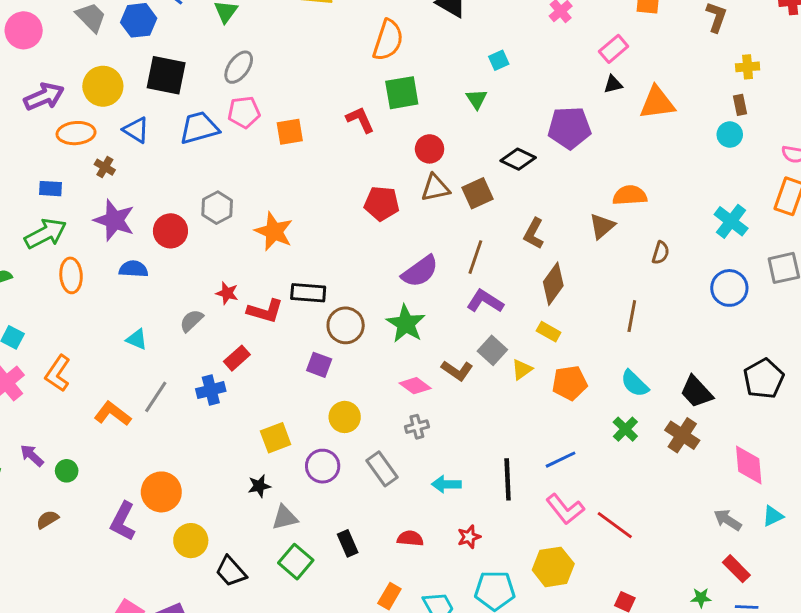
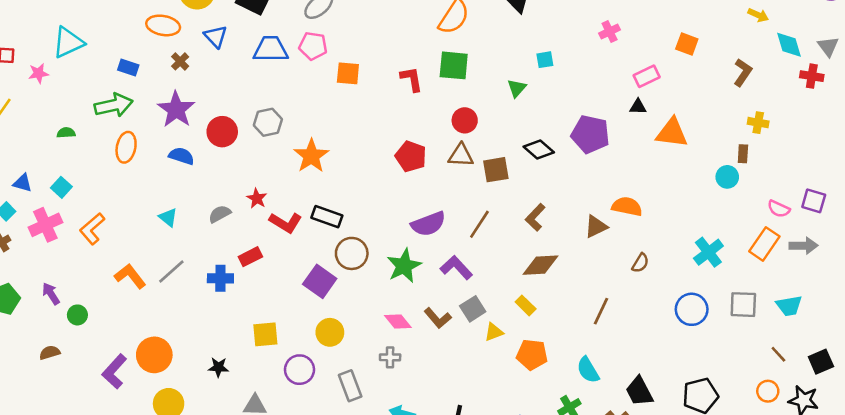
brown diamond: (553, 284) -> (540, 265), turned 36
purple L-shape: (485, 301) -> (456, 268), moved
purple square: (319, 365) -> (320, 281), size x1.4
black star: (259, 486) -> (218, 367), moved

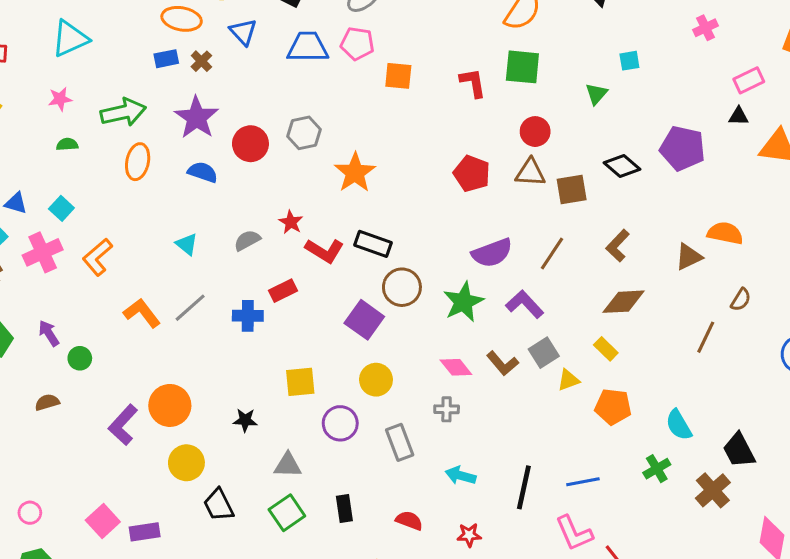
blue rectangle: (128, 68) -> (166, 59), moved, turned -30
pink star: (39, 73) -> (60, 99), moved
brown line: (601, 311) -> (706, 337), moved

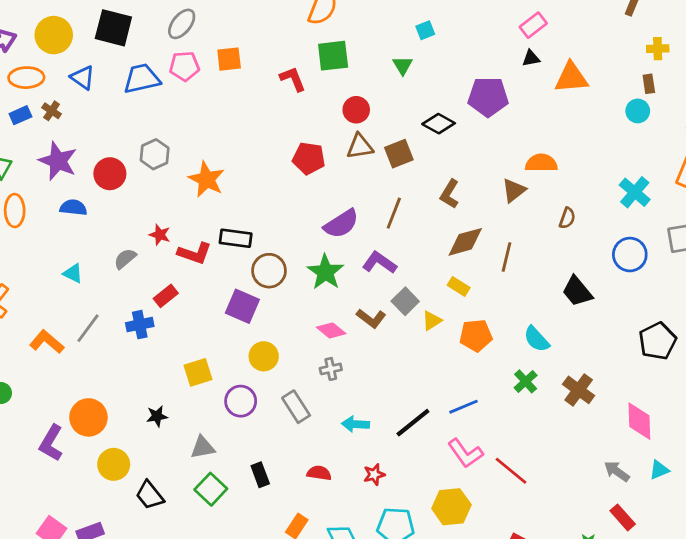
orange square: (398, 76) -> (229, 59), moved
brown line: (706, 337) -> (507, 257), moved
black trapezoid: (739, 450) -> (577, 291), moved
black line: (524, 487) -> (413, 423), turned 51

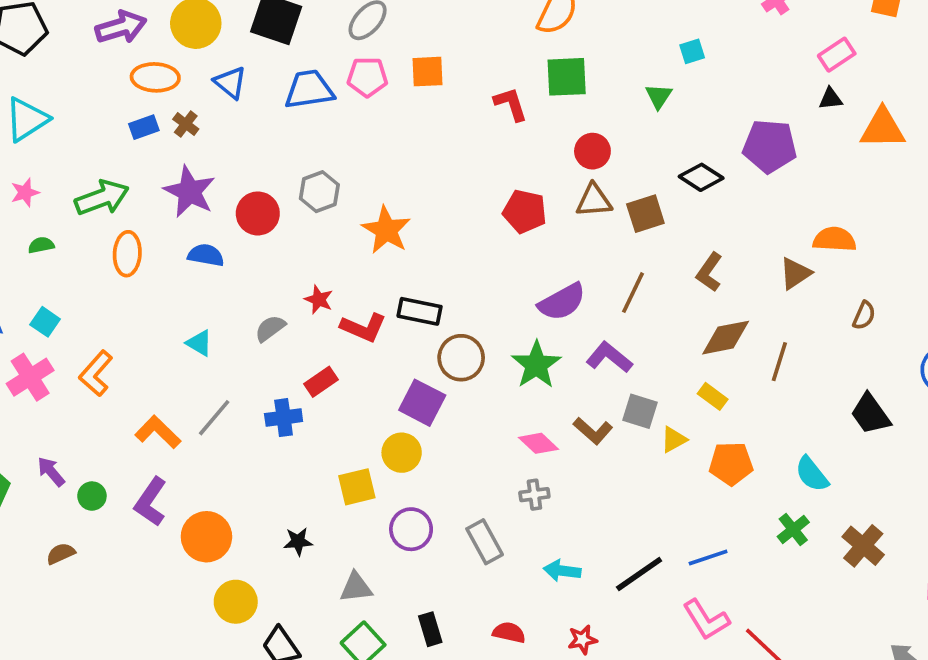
gray square: (405, 301) -> (640, 411), turned -32
yellow circle: (264, 356) -> (402, 453), moved
purple L-shape: (51, 443) -> (151, 502), moved

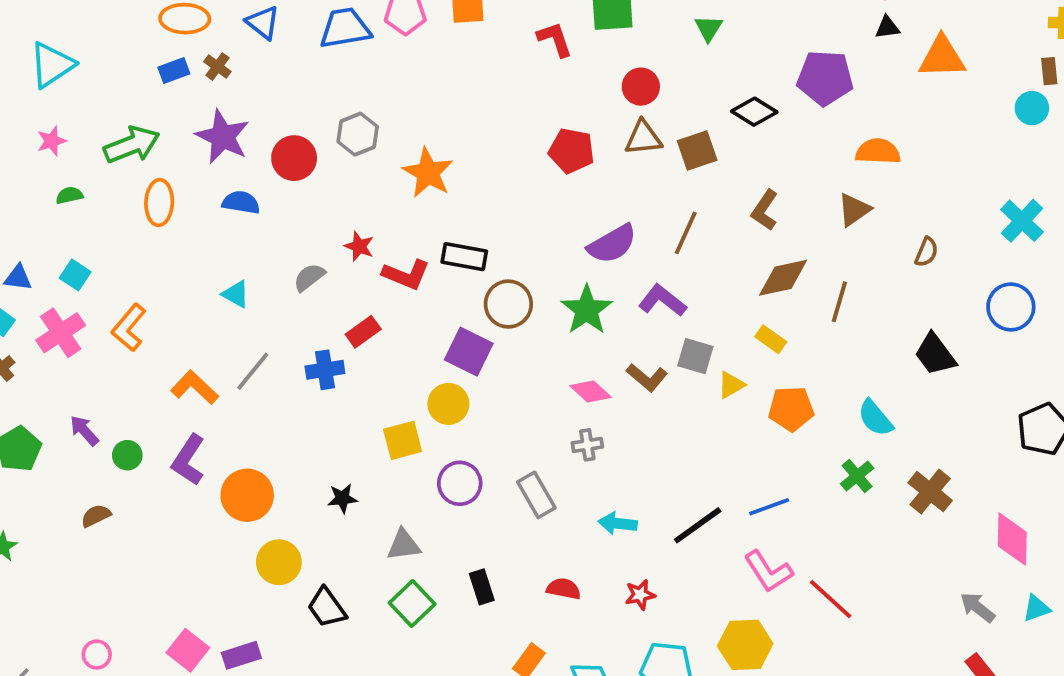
orange semicircle: (834, 239) -> (878, 151), moved

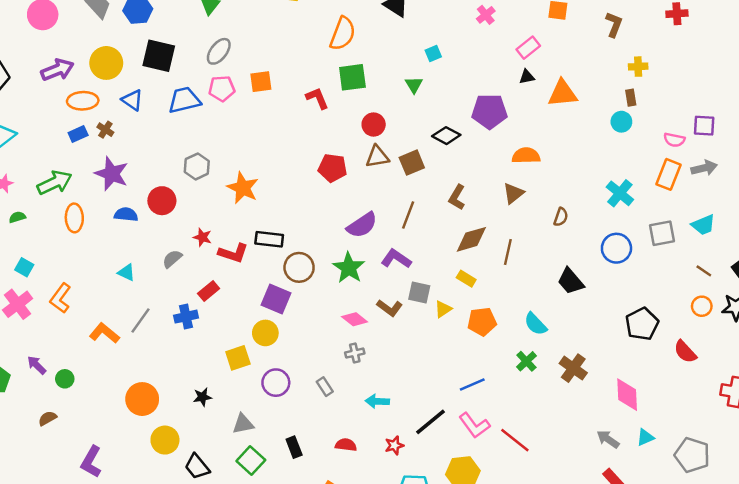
red circle: (294, 158) -> (162, 201), moved
purple L-shape: (188, 460) -> (91, 462), moved
gray rectangle: (536, 495) -> (325, 387), size x0.7
black line: (698, 525) -> (430, 422), moved

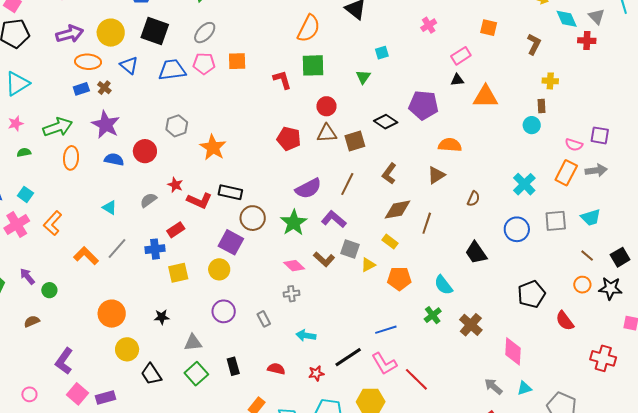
yellow square: (238, 358) -> (178, 273), moved

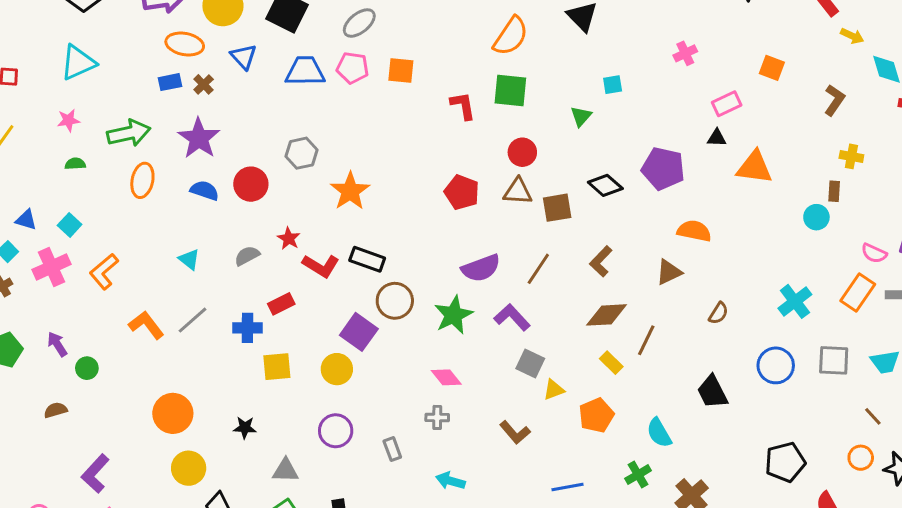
yellow rectangle: (390, 242) -> (611, 363), moved
brown L-shape: (324, 259) -> (515, 432), moved
orange pentagon: (399, 279) -> (596, 415), turned -30

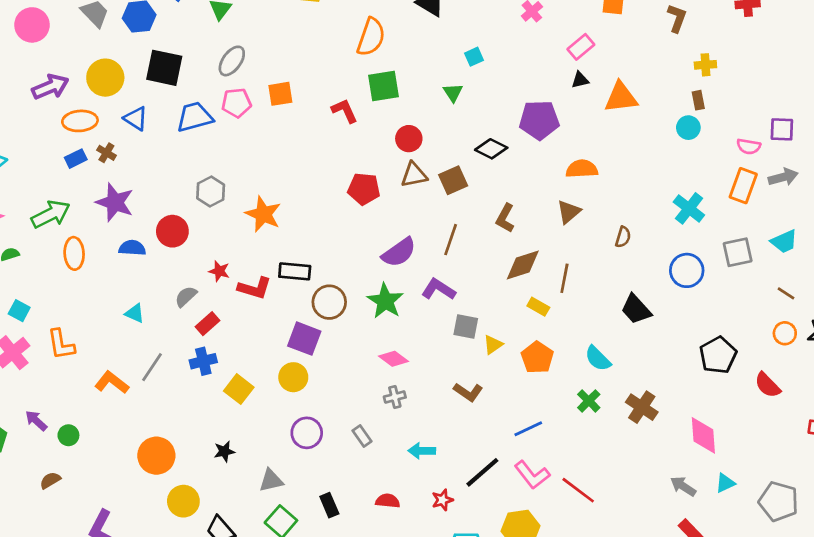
orange L-shape: (104, 272) -> (61, 344), turned -44
red rectangle: (281, 304) -> (207, 324), moved
yellow square: (277, 367) -> (239, 389), turned -32

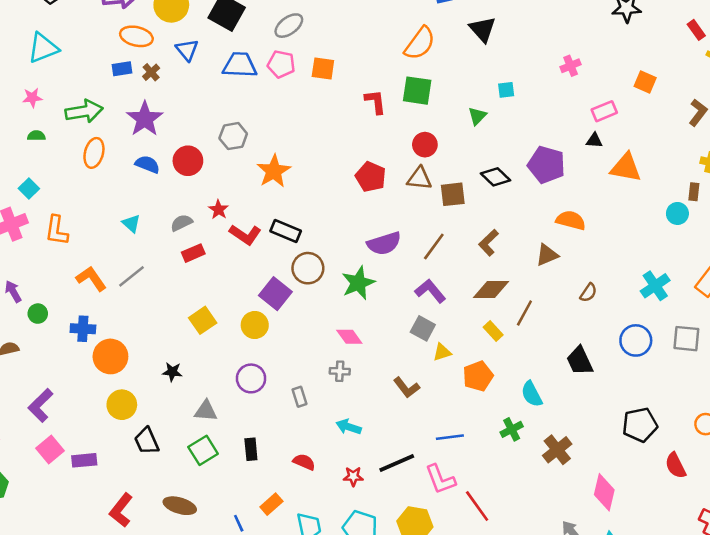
purple L-shape: (438, 289) -> (430, 291), moved
blue cross: (203, 361) -> (83, 329), moved

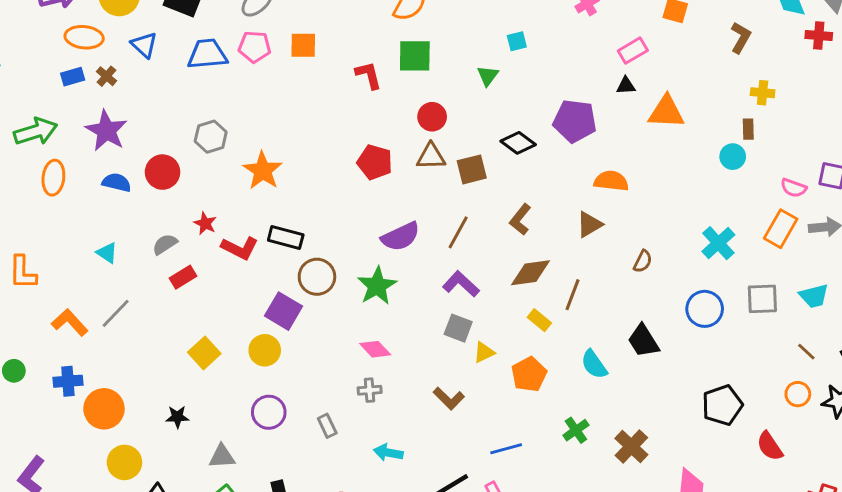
cyan semicircle: (532, 394) -> (594, 364), moved

